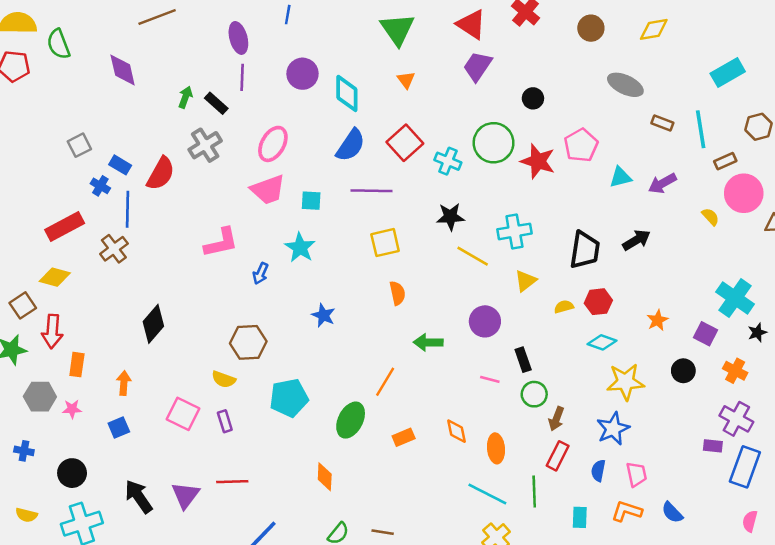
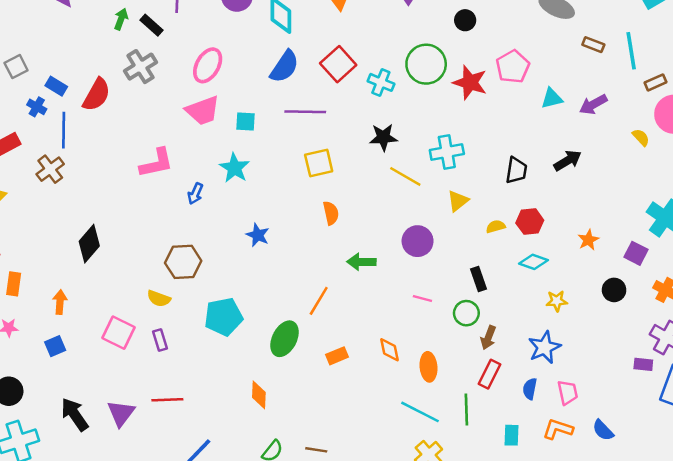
black trapezoid: (585, 250) -> (516, 170), size x0.7
black rectangle: (523, 360) -> (479, 279), moved
yellow star: (625, 382) -> (557, 301), size x0.6

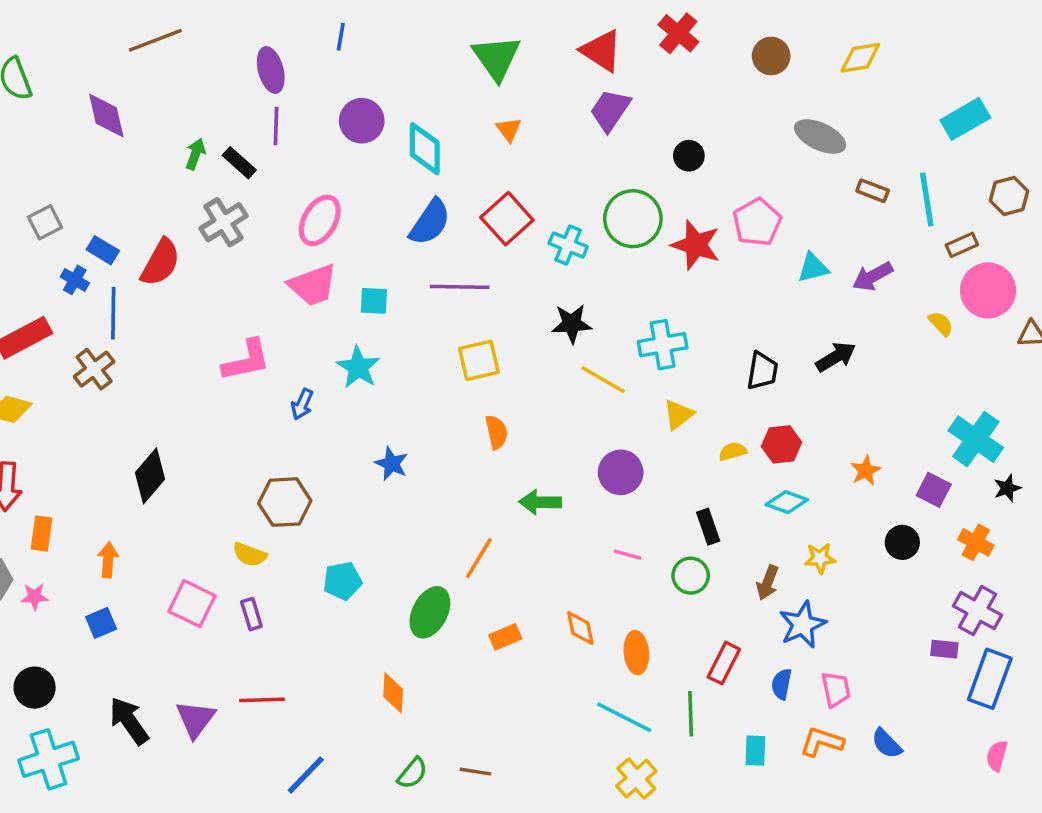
cyan pentagon: (223, 317) -> (342, 581), size x0.7
brown arrow: (488, 338) -> (768, 583), moved

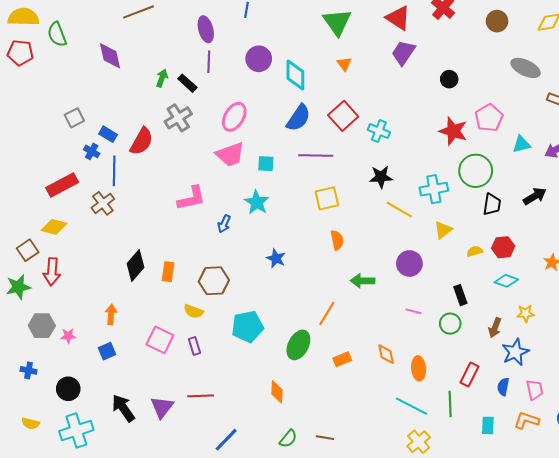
green circle: (633, 219) -> (476, 171), moved
orange rectangle: (42, 534) -> (168, 272), moved
cyan pentagon: (342, 581) -> (247, 327), size x1.4

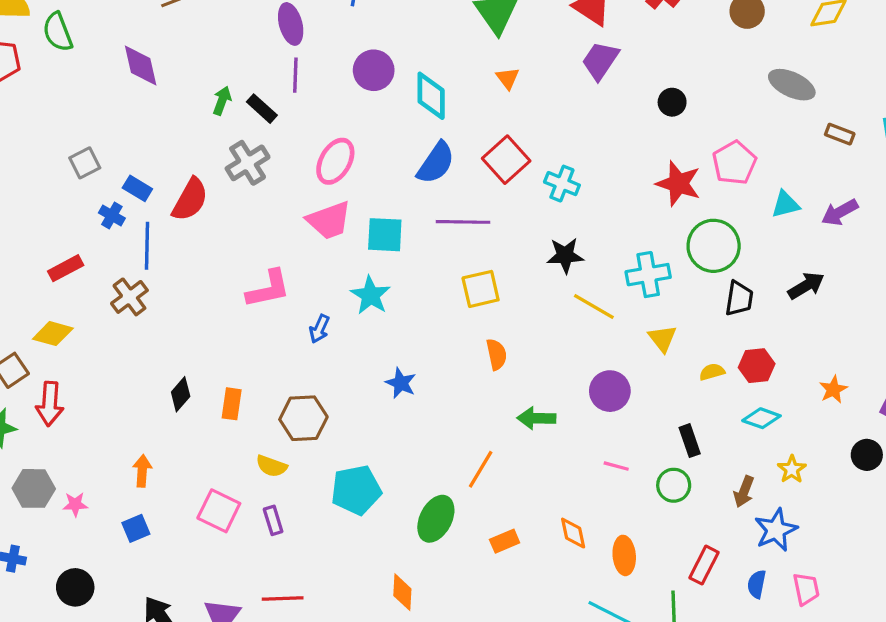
cyan square: (266, 164) -> (385, 235), size x1.4
red rectangle: (62, 185) -> (66, 268), size x0.7
yellow triangle: (443, 230) -> (663, 338), turned -30
black diamond: (135, 266) -> (181, 394), size x0.7
yellow star: (526, 313) -> (792, 469), turned -30

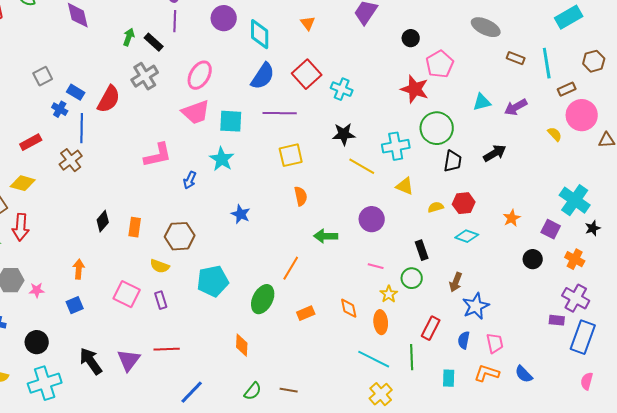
pink pentagon: (734, 163) -> (440, 64), moved
yellow triangle: (663, 338) -> (405, 186), turned -30
yellow star: (792, 469) -> (389, 294), moved

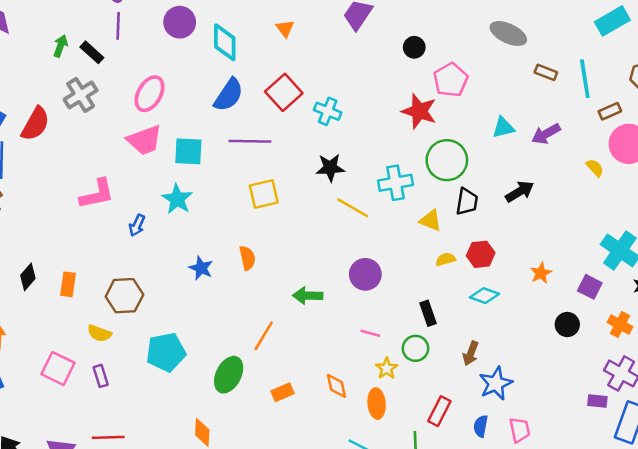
yellow triangle: (405, 186) -> (431, 220), moved
orange semicircle: (301, 196) -> (247, 258), moved

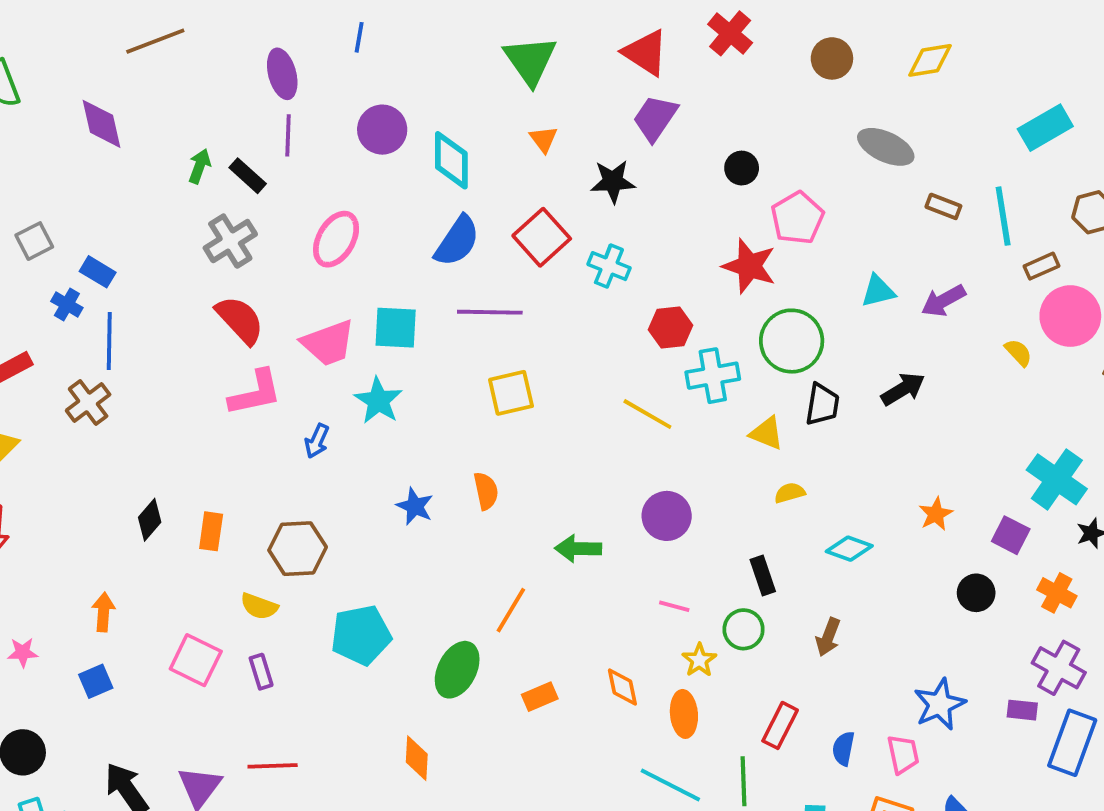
red semicircle: (35, 124) -> (240, 320), moved, turned -72
pink trapezoid: (145, 140) -> (328, 343), moved
black star: (330, 168) -> (613, 181), moved
red hexagon: (481, 254) -> (670, 328), moved
blue star: (496, 383) -> (940, 704), moved

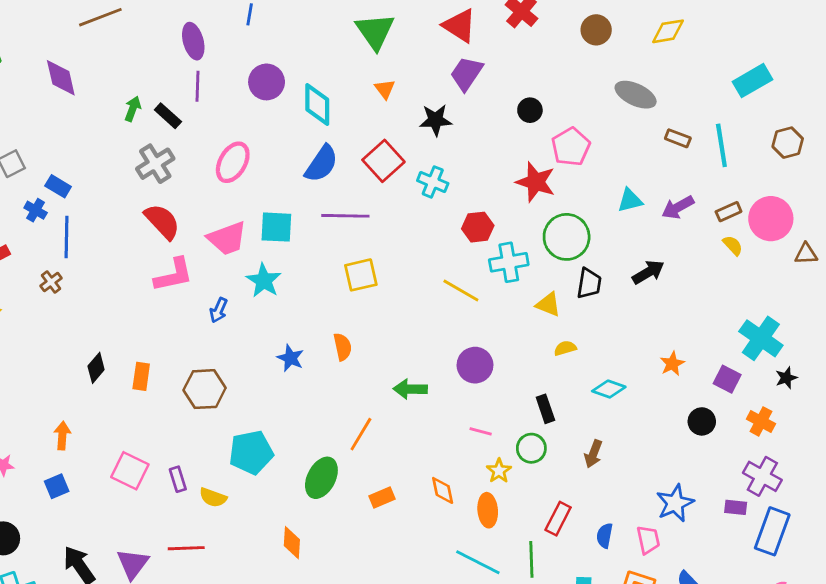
brown rectangle: (1041, 266) -> (729, 212), moved
brown cross: (88, 403) -> (51, 282), size x0.7
yellow semicircle: (259, 606) -> (213, 498), moved

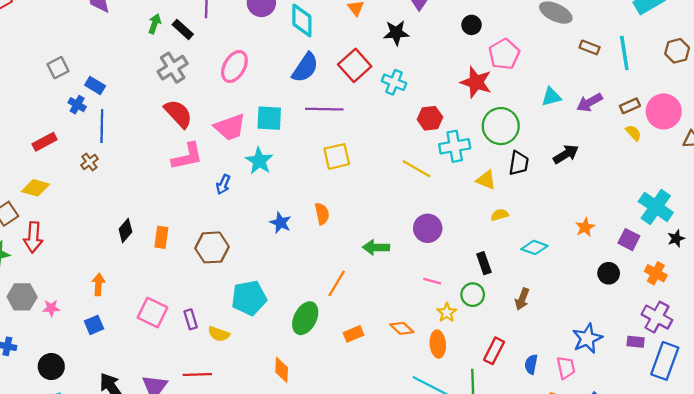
orange diamond: (443, 490) -> (402, 328), turned -35

